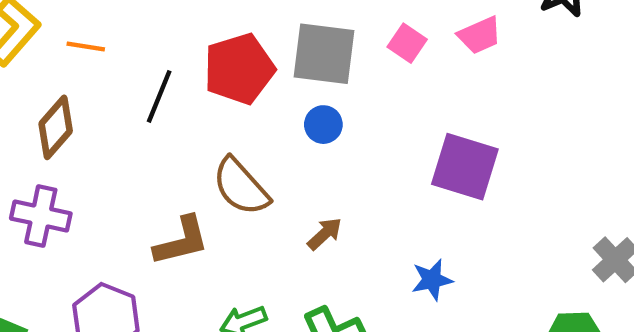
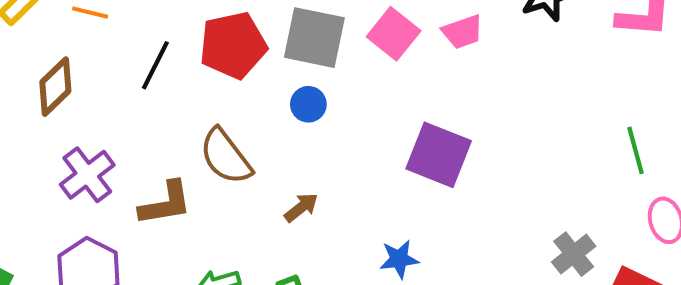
pink square: (407, 43) -> (394, 34), size x1.4
purple cross: (41, 216) -> (87, 175), moved, turned 36

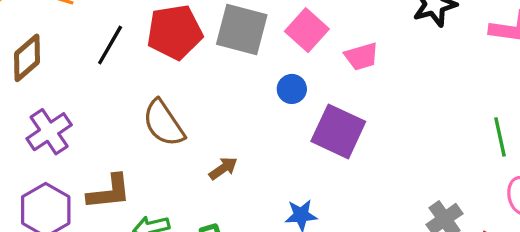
pink trapezoid: (463, 32) -> (361, 56), moved
blue circle: (308, 104) -> (292, 89), moved
brown L-shape: (165, 203) -> (109, 192), moved

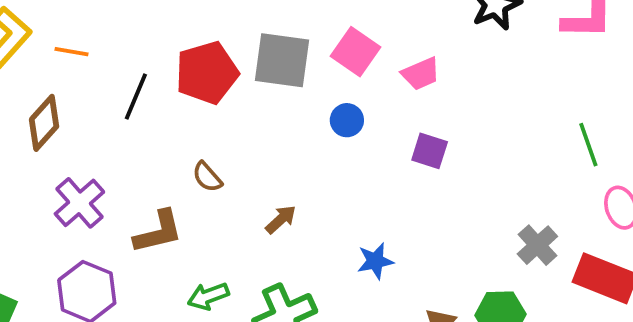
brown semicircle: (164, 123) -> (207, 177), size x0.6
purple square: (338, 131) -> (430, 151), moved, size x0.6
brown L-shape: (109, 192) -> (158, 232), moved

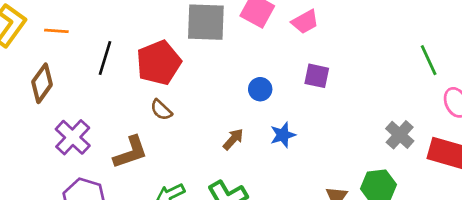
red pentagon: (207, 73) -> (159, 63), moved
blue circle: (347, 120) -> (260, 89), moved
brown arrow: (281, 219) -> (233, 139), moved
blue star: (375, 261) -> (283, 135), moved

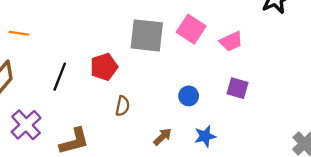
black line: (105, 58) -> (60, 77), moved
red pentagon: (159, 63) -> (104, 67), size x0.7
brown semicircle: (161, 110) -> (123, 106), moved, turned -126

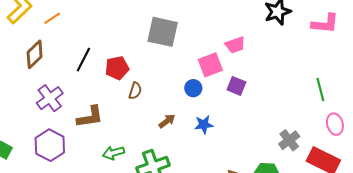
pink square: (191, 29) -> (210, 65), moved, turned 30
orange line: (19, 33) -> (52, 18), turned -48
red pentagon: (104, 67) -> (117, 68), moved

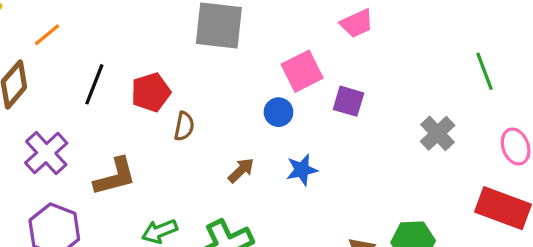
orange line: (52, 18) -> (47, 35), moved
pink trapezoid: (235, 45) -> (357, 23), moved
green line: (320, 89) -> (485, 71), moved
gray cross: (289, 140) -> (438, 133), moved

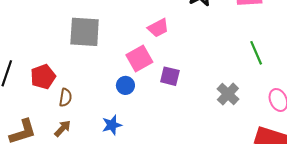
pink trapezoid: (357, 23) -> (158, 28), moved
brown arrow: (241, 170) -> (63, 128), moved
blue star: (302, 170) -> (112, 125), moved

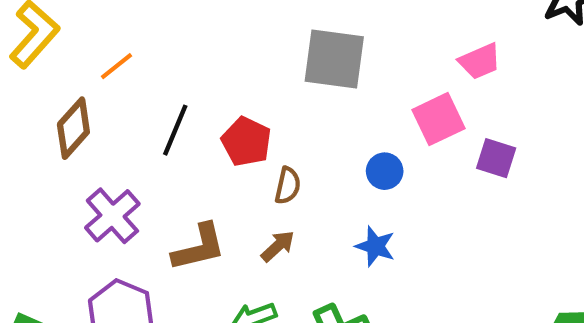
red pentagon: (43, 77) -> (246, 142), turned -30
blue circle: (125, 85) -> (385, 171), moved
blue star: (112, 125) -> (375, 246), turned 30

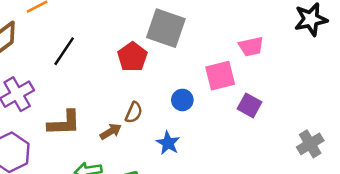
red pentagon: (246, 142) -> (132, 57), moved
brown semicircle: (288, 186) -> (134, 112), moved

